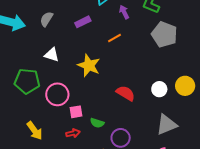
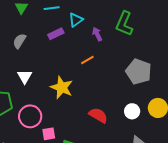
purple rectangle: (83, 22) -> (56, 34), moved
gray pentagon: (164, 34) -> (139, 72), moved
white triangle: (52, 55) -> (25, 77), turned 42

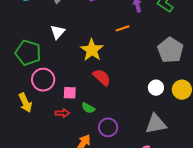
red semicircle: (98, 115) -> (102, 77), moved
pink circle: (30, 116) -> (43, 80), moved

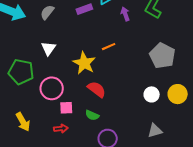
orange line: (123, 28) -> (109, 47), moved
pink circle: (43, 80) -> (52, 88), moved
green semicircle: (88, 108) -> (92, 115), moved
gray triangle: (156, 124) -> (155, 131), size x0.7

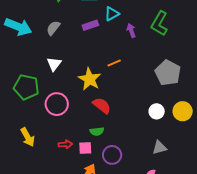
pink square: (66, 108) -> (85, 148), moved
green semicircle: (92, 115) -> (97, 131), turned -32

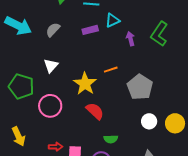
gray pentagon: (168, 73) -> (140, 87), moved
green semicircle: (97, 131) -> (111, 139), moved

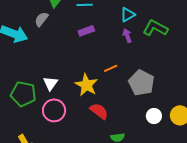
cyan triangle: (112, 20) -> (128, 15), moved
gray semicircle: (53, 30) -> (41, 19), moved
green L-shape: (159, 34) -> (155, 28), turned 90
white triangle: (51, 66) -> (50, 83), moved

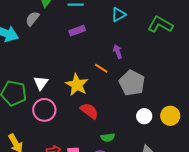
green L-shape: (155, 28) -> (160, 25), moved
purple arrow: (127, 36) -> (118, 52), moved
orange line: (111, 68) -> (101, 68), turned 56

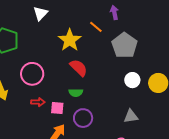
white triangle: (41, 83) -> (40, 13), moved
pink circle: (44, 110) -> (32, 74), moved
green semicircle: (108, 137) -> (76, 93), moved

